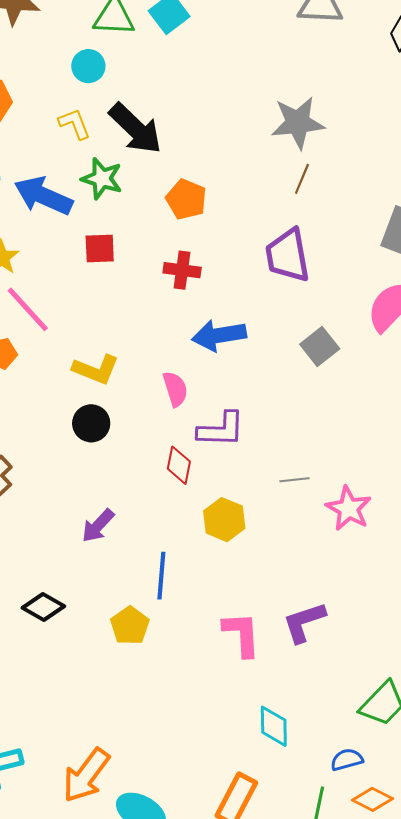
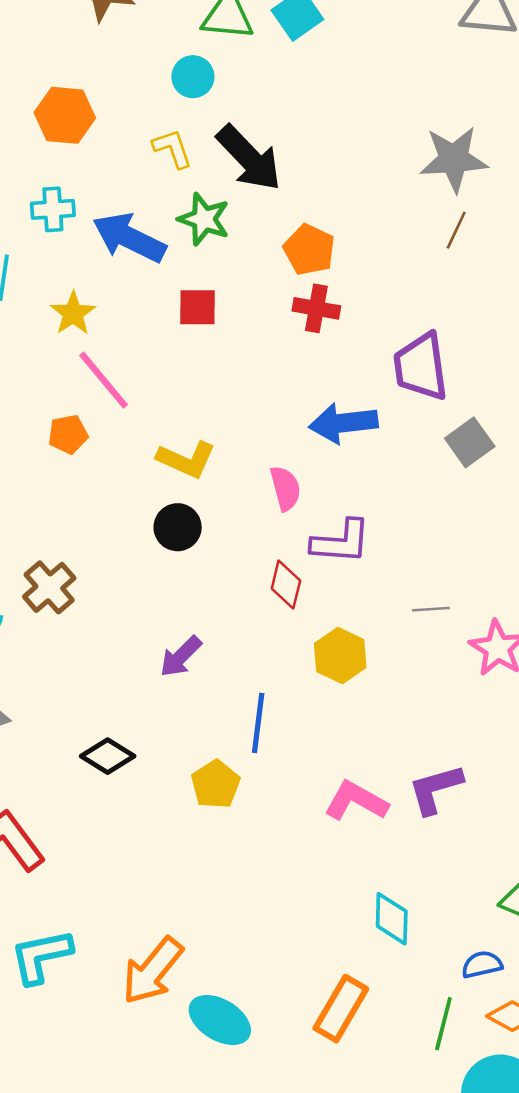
purple trapezoid: (288, 255) -> (421, 367), moved
red cross: (182, 270) -> (316, 308), moved
pink L-shape: (242, 634) -> (356, 801), turned -60

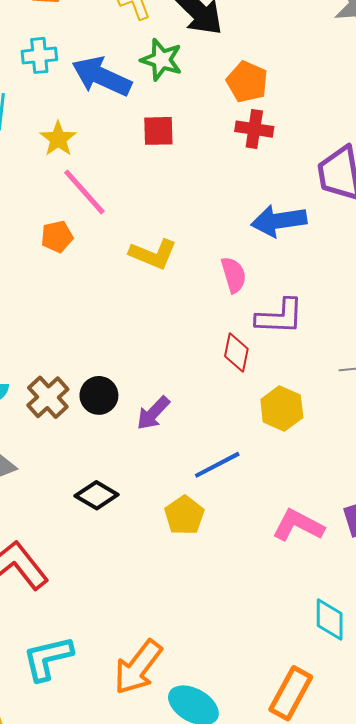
black circle: (178, 527) -> (99, 395), moved
brown cross: (49, 587) -> (48, 397), moved
blue line: (258, 723) -> (217, 465), turned 57

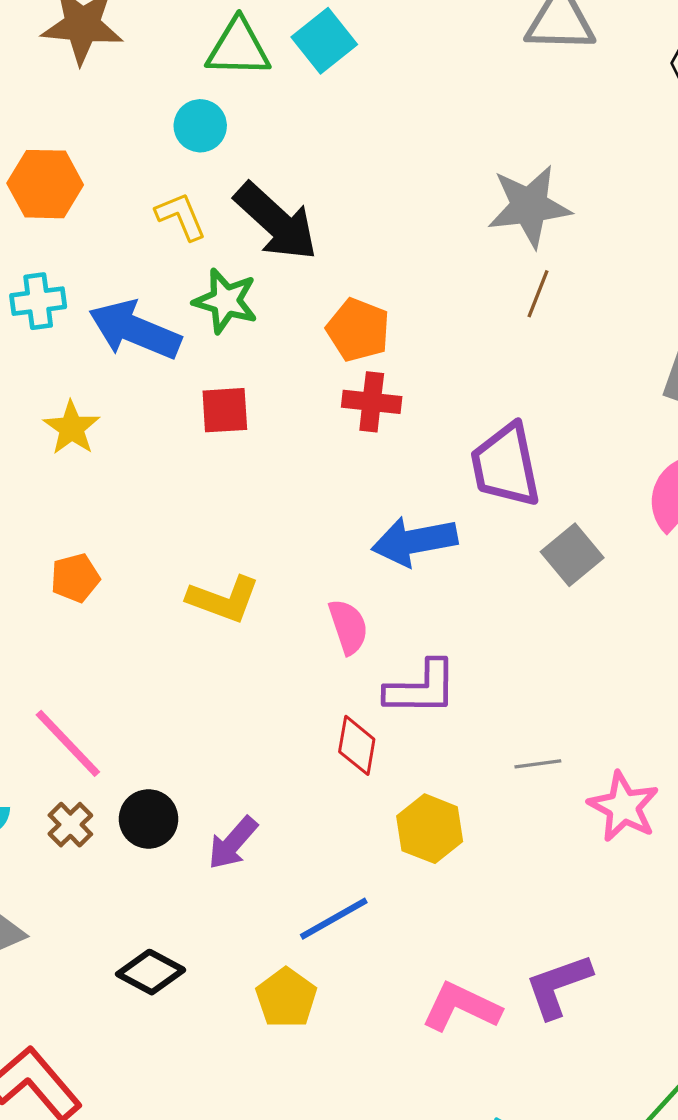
pink line: (84, 192) -> (68, 743), moved
brown cross: (48, 397) -> (70, 825), size x0.7

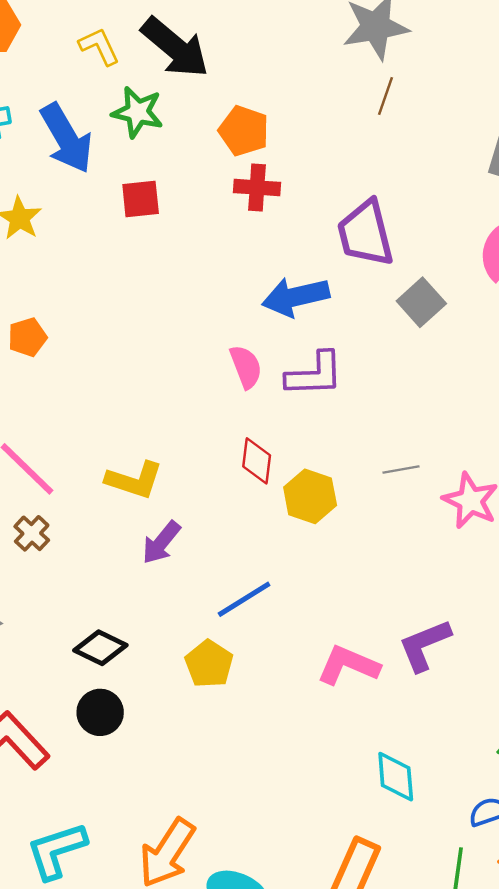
blue arrow: (135, 330) -> (66, 138), turned -140
yellow L-shape: (223, 599) -> (134, 480), moved
purple L-shape: (421, 688) -> (314, 374), moved
black circle: (149, 819) -> (100, 712), moved
yellow hexagon: (430, 829) -> (310, 496), moved

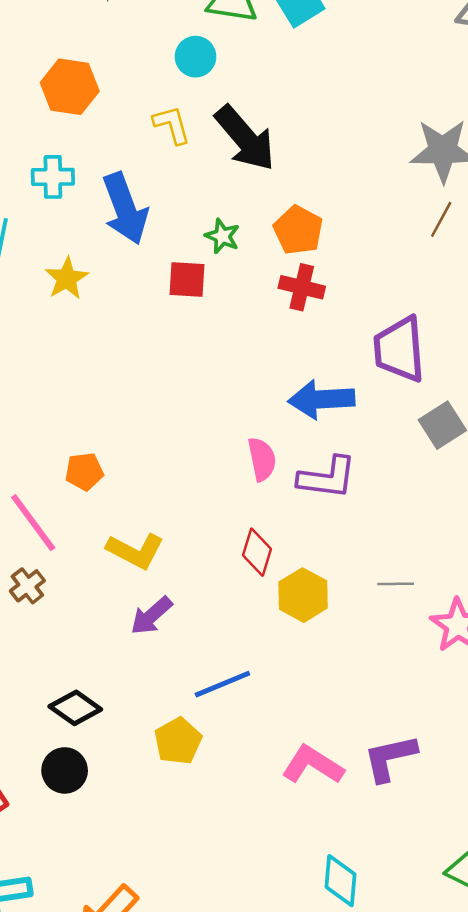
green star: (138, 112) -> (222, 236), moved, size x0.7
orange pentagon: (27, 337) -> (84, 471), moved

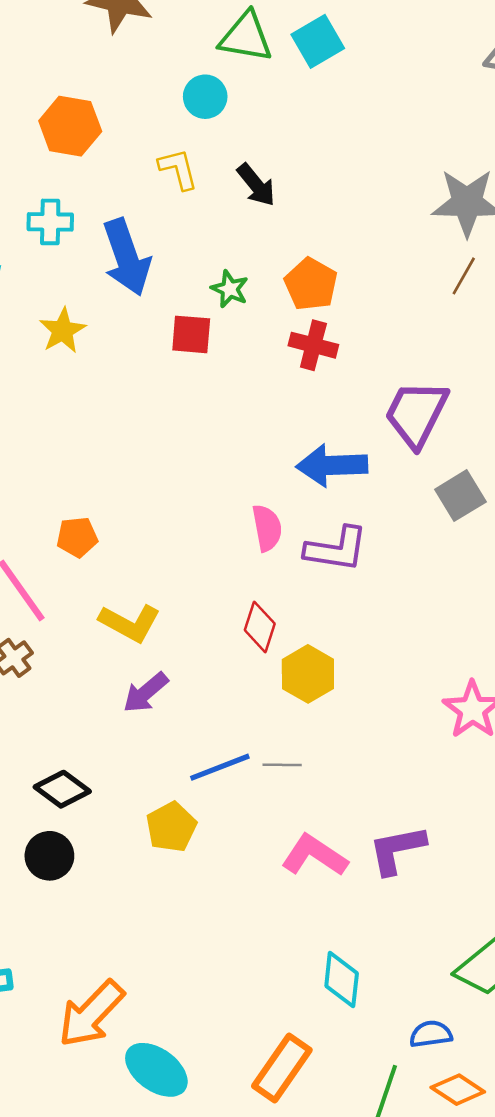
black arrow: (245, 138) -> (256, 185), size x0.6
purple trapezoid: (399, 349) -> (416, 414), turned 30
gray line: (396, 584) -> (282, 765), moved

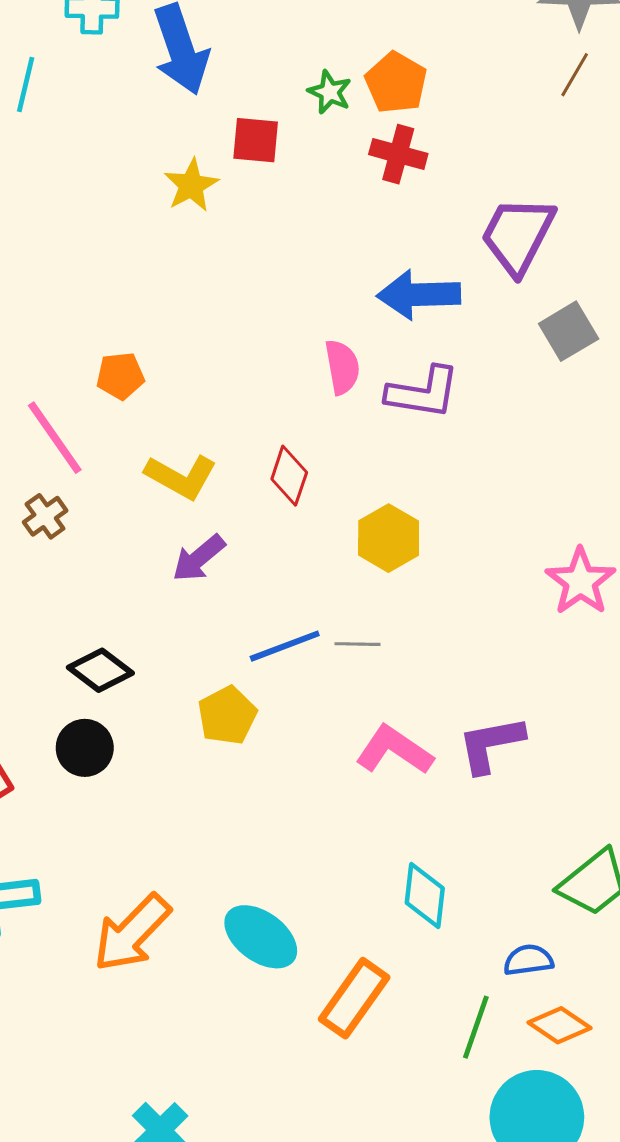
green star: (230, 289) -> (330, 92), moved
yellow star: (63, 331) -> (191, 185), moved
red diamond: (260, 627) -> (289, 476), moved
cyan ellipse: (156, 1070) -> (261, 937), moved

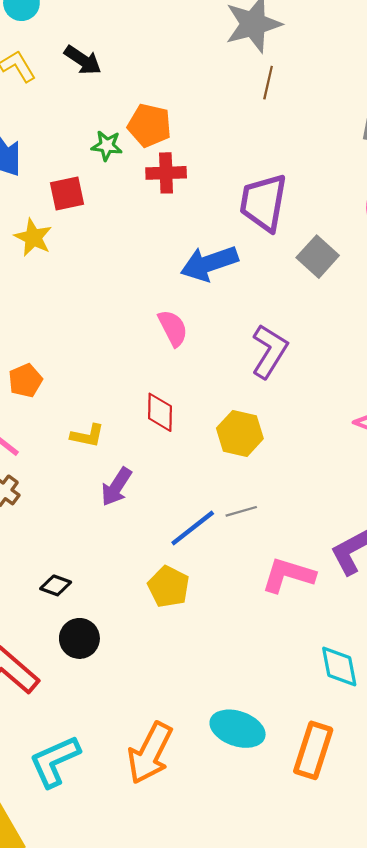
purple L-shape: (423, 392) -> (269, 351), moved, turned -50
yellow L-shape: (181, 477) -> (87, 436), size x0.7
black diamond: (100, 670) -> (56, 585), moved, size x0.7

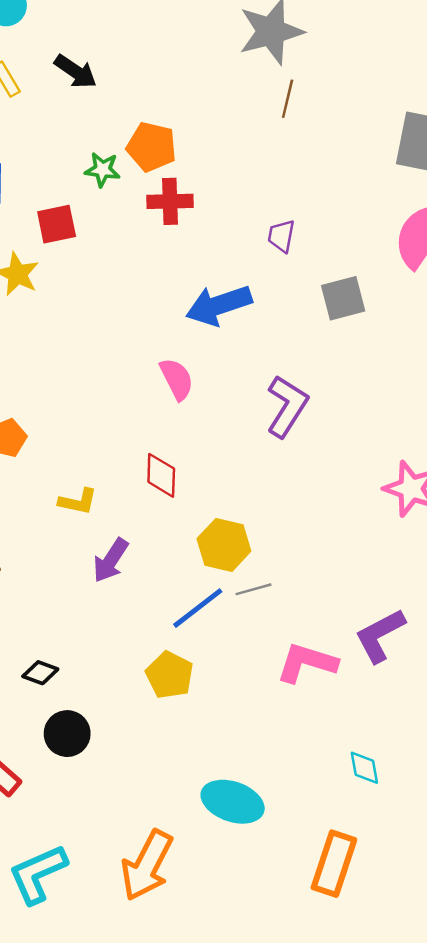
purple trapezoid: (263, 202) -> (281, 236), size x0.5
gray square: (318, 257) -> (343, 298), turned 33
yellow hexagon: (240, 433) -> (224, 545), moved
cyan diamond: (339, 666) -> (364, 768), size x0.7
cyan ellipse: (238, 729) -> (233, 802), moved

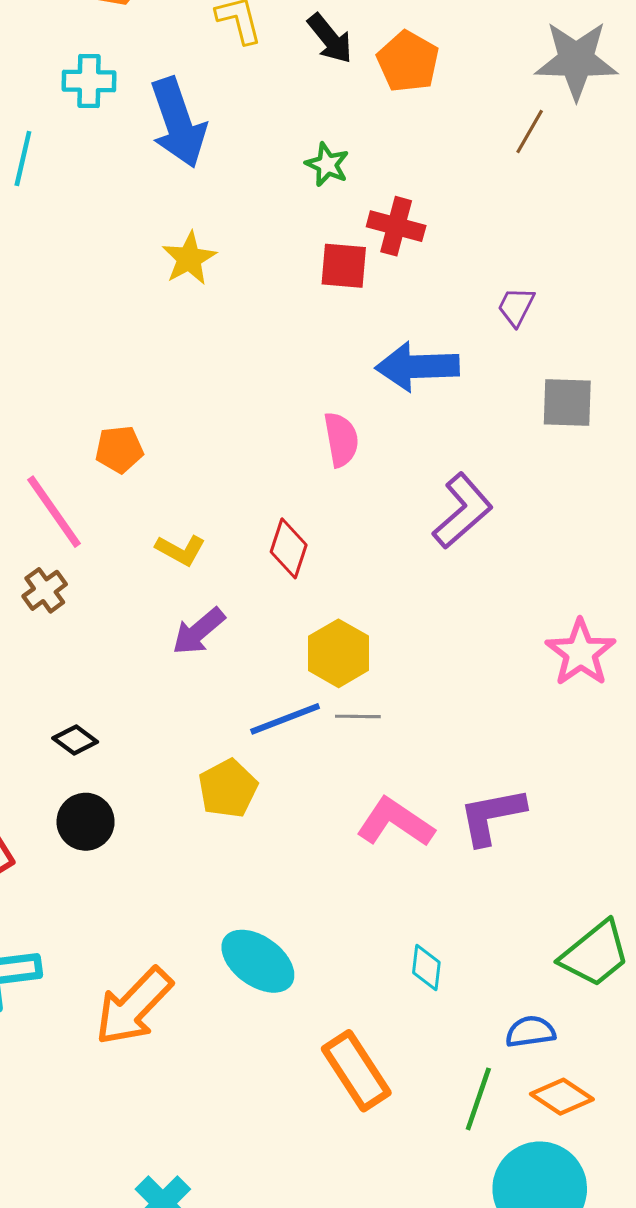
brown line: (288, 99) -> (530, 131), moved
orange pentagon: (151, 147) -> (408, 62), moved
red square: (57, 224) -> (344, 266), moved
orange rectangle: (334, 864) -> (356, 1071), turned -68

